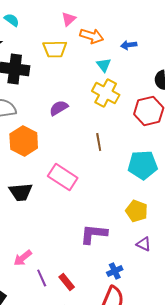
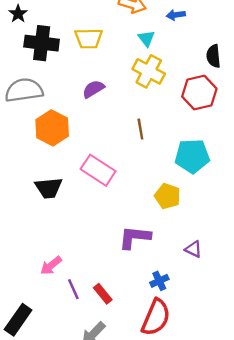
yellow trapezoid: (55, 49) -> (89, 38), moved
yellow pentagon: (137, 211) -> (168, 196), moved

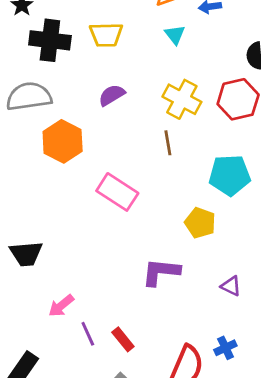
yellow cross: (149, 71) -> (182, 99), moved
black trapezoid: (49, 188) -> (26, 254), moved
blue cross: (159, 281) -> (225, 348), moved

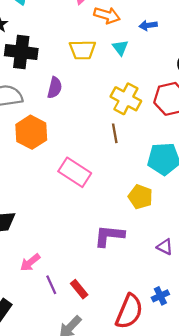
yellow trapezoid: (106, 35) -> (82, 50), moved
purple semicircle: (112, 95) -> (55, 88), moved, turned 135

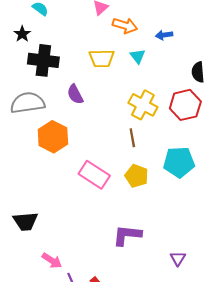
purple semicircle: (55, 88) -> (75, 94), turned 138
yellow pentagon: (140, 197) -> (137, 176), moved
purple triangle: (165, 247) -> (178, 258), moved, turned 35
pink arrow: (30, 262) -> (52, 261), turned -108

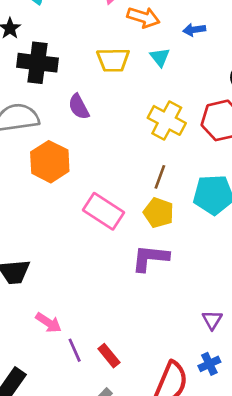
brown line: (132, 138) -> (160, 177), moved, turned 30
purple L-shape: (127, 235) -> (150, 258), moved

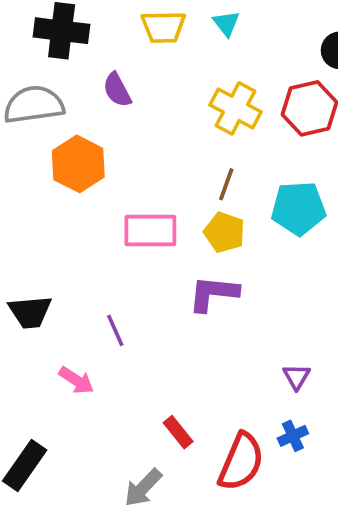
pink rectangle: (103, 211) -> (150, 231), turned -33
purple line: (75, 350) -> (115, 330), moved
red rectangle: (109, 356) -> (178, 432), moved

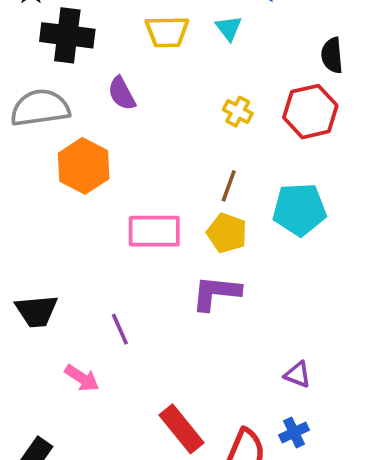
yellow cross: (235, 108) -> (238, 112), size x0.6
purple triangle: (297, 377) -> (298, 374), turned -40
red rectangle: (178, 432) -> (182, 429), size x1.5

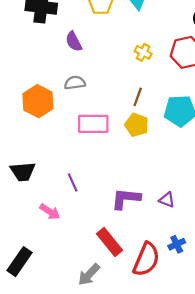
gray semicircle: (40, 108) -> (75, 83), moved, size x0.6
orange hexagon: (84, 166) -> (38, 101), moved
purple L-shape: (216, 293) -> (126, 199), moved
purple triangle: (298, 374) -> (167, 200), moved

